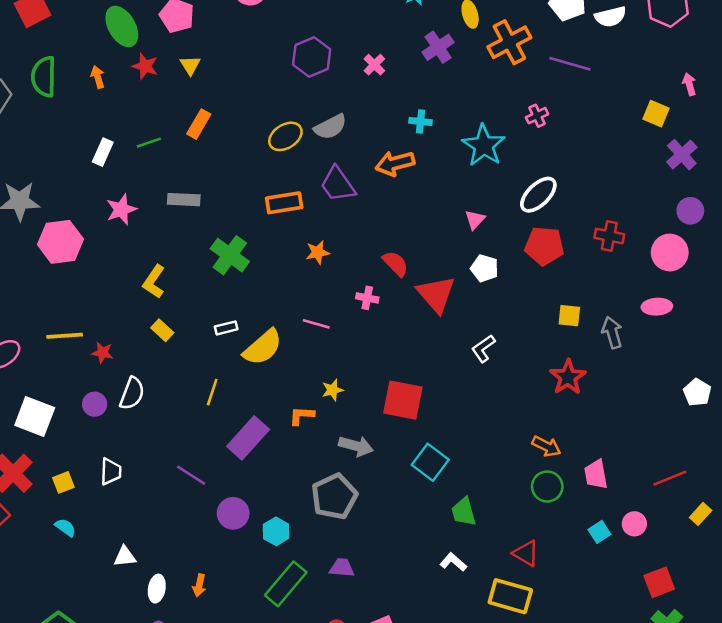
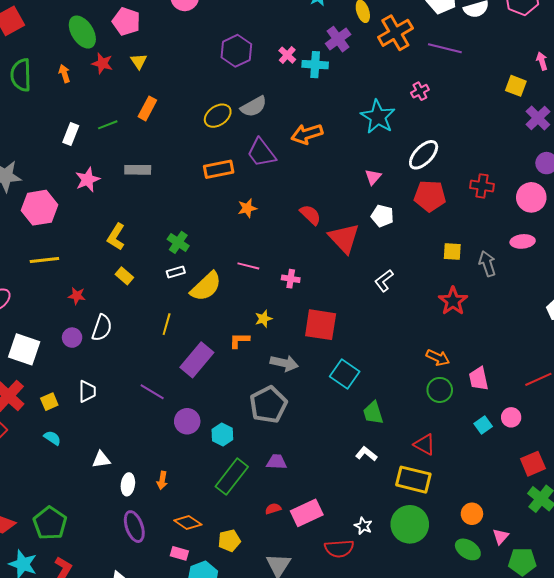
cyan cross: (421, 122) -> (315, 65), moved, size x1.4
green cross: (230, 255) -> (178, 242), moved, size x0.7
pink cross: (367, 298) -> (291, 279), moved
yellow line: (65, 336) -> (44, 260), moved

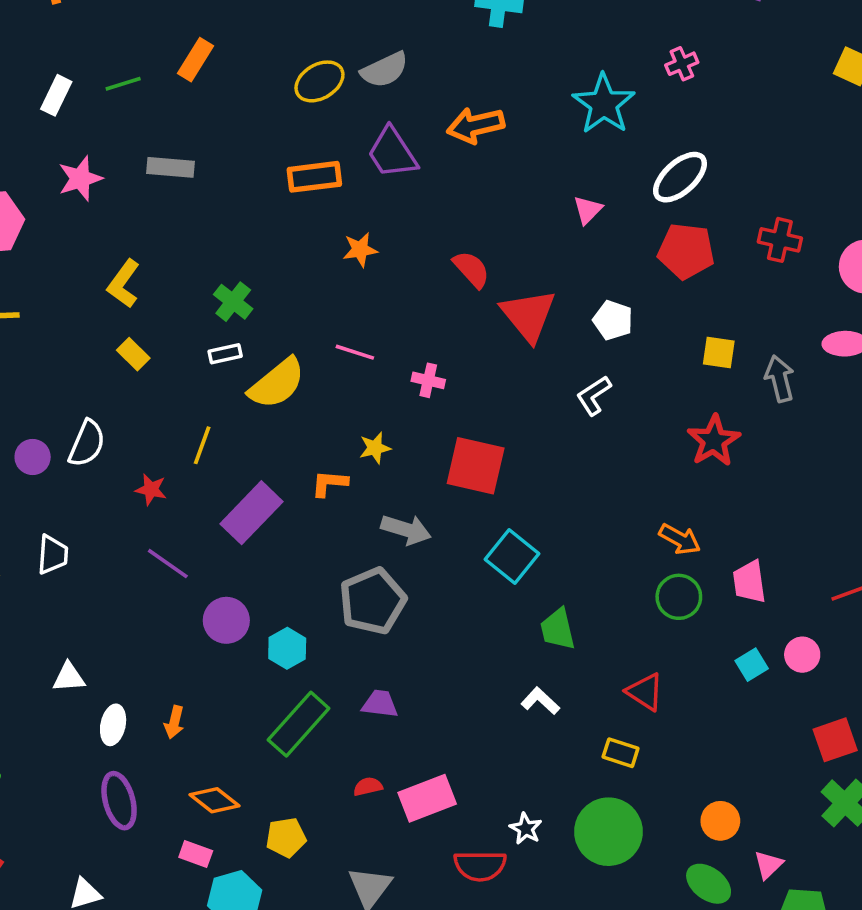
white pentagon: (382, 216) -> (613, 320), moved
red star: (77, 296) -> (151, 489), moved
yellow rectangle: (413, 480) -> (621, 753), size x0.6

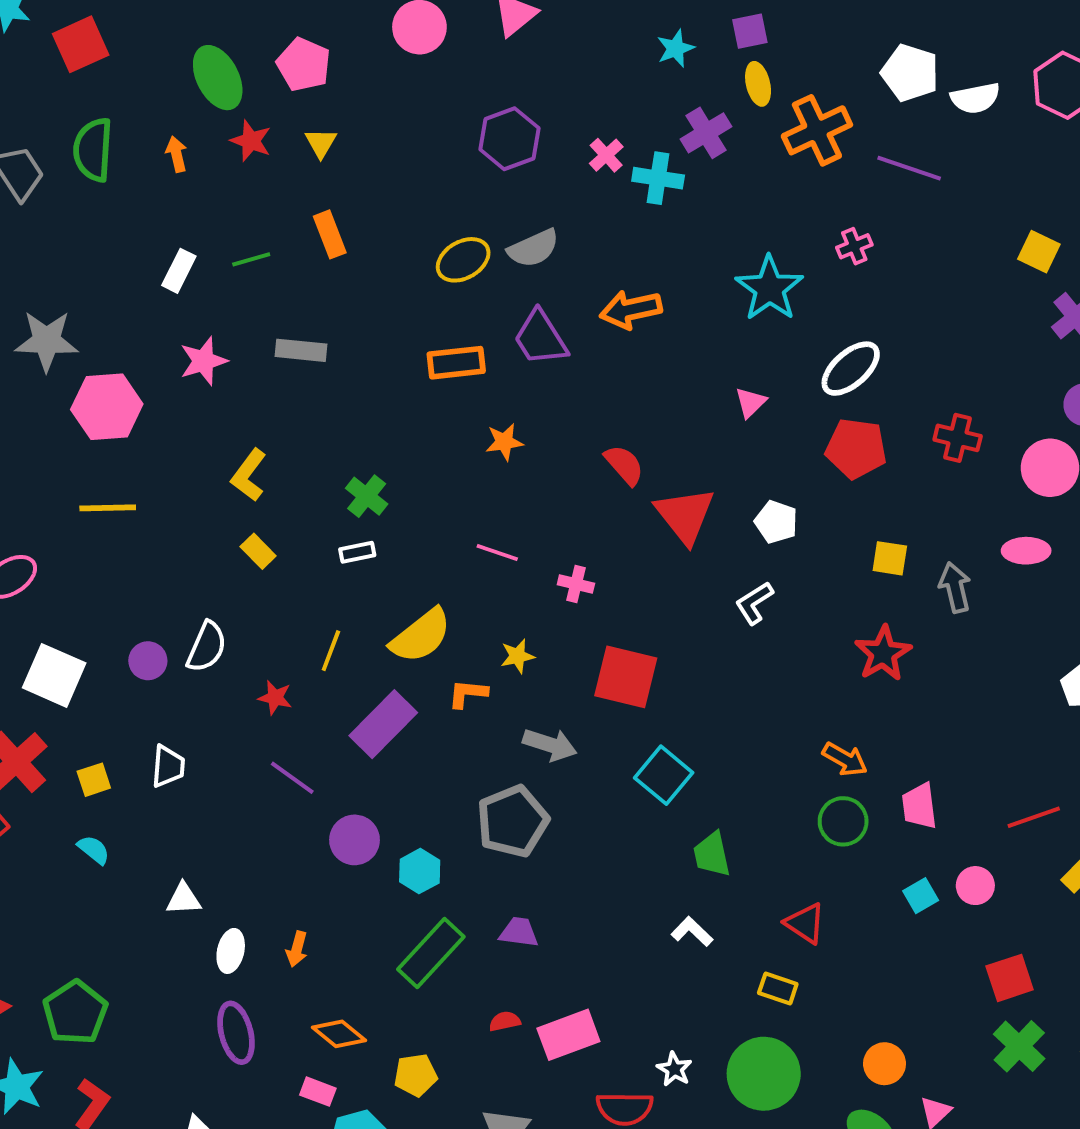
orange rectangle: (196, 60) -> (330, 234), turned -54
yellow semicircle: (277, 383) -> (421, 636), moved

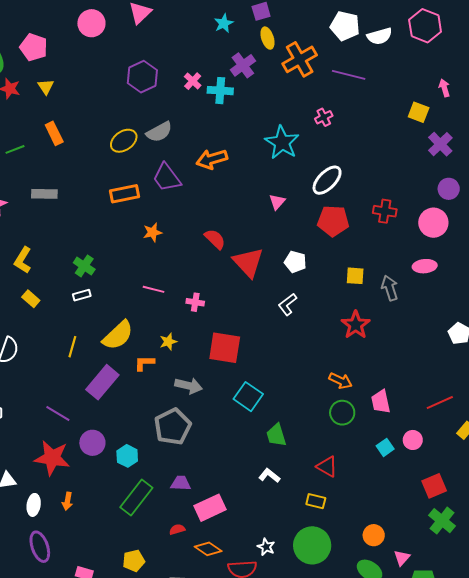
red star: (275, 698) -> (52, 458), moved, size x2.0
orange diamond: (339, 1034) -> (208, 549), moved
pink rectangle: (568, 1035) -> (210, 508), moved

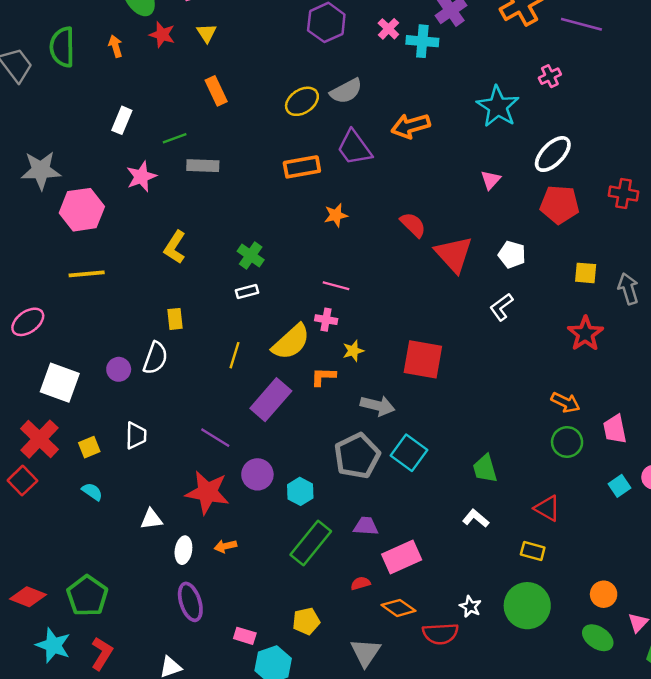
green line: (15, 149) -> (175, 138), moved
yellow rectangle: (31, 299) -> (175, 319), moved, turned 42
pink cross: (195, 302) -> (326, 320), moved
cyan square: (248, 397) -> (409, 453), moved
orange arrow: (67, 501) -> (225, 546), turned 66

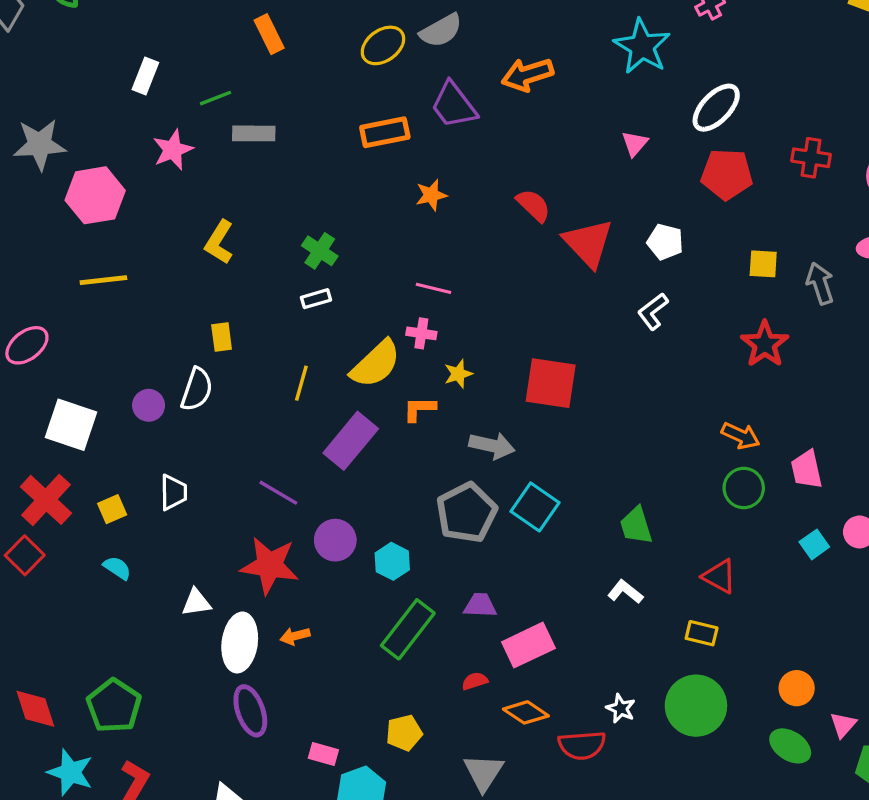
white ellipse: (183, 550) -> (240, 643), size x1.6
red diamond: (28, 597) -> (35, 709), turned 52

